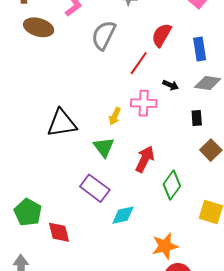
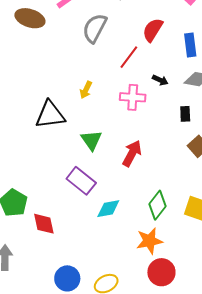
yellow arrow: (115, 116) -> (86, 90), moved
green diamond: (172, 185) -> (157, 205), moved

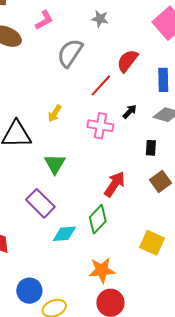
black arrow: (160, 80) -> (130, 112), turned -77
red arrow: (132, 153) -> (115, 184), moved
green diamond: (157, 205) -> (98, 219), moved
blue circle: (67, 278) -> (29, 291), moved

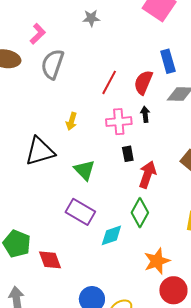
gray semicircle: (70, 53) -> (52, 64), moved
red semicircle: (127, 61) -> (143, 82), moved
black arrow: (130, 112) -> (145, 114), moved, turned -35
black rectangle: (151, 148) -> (128, 154), moved

